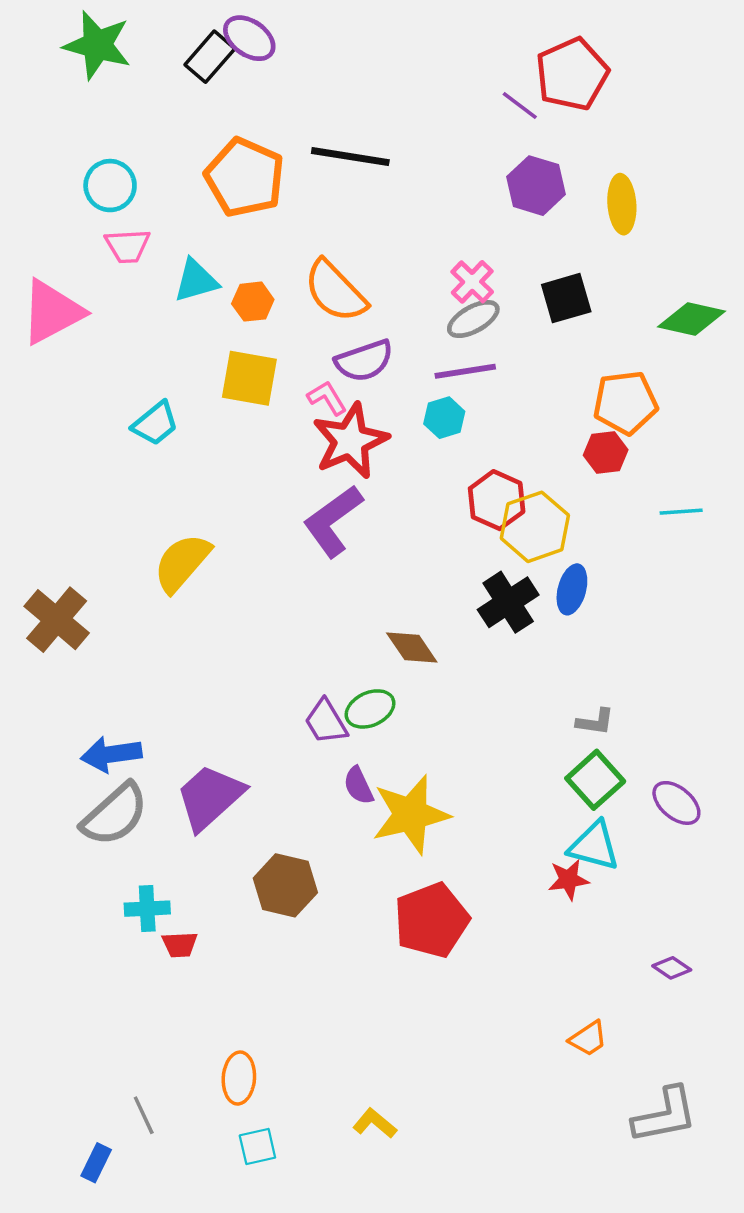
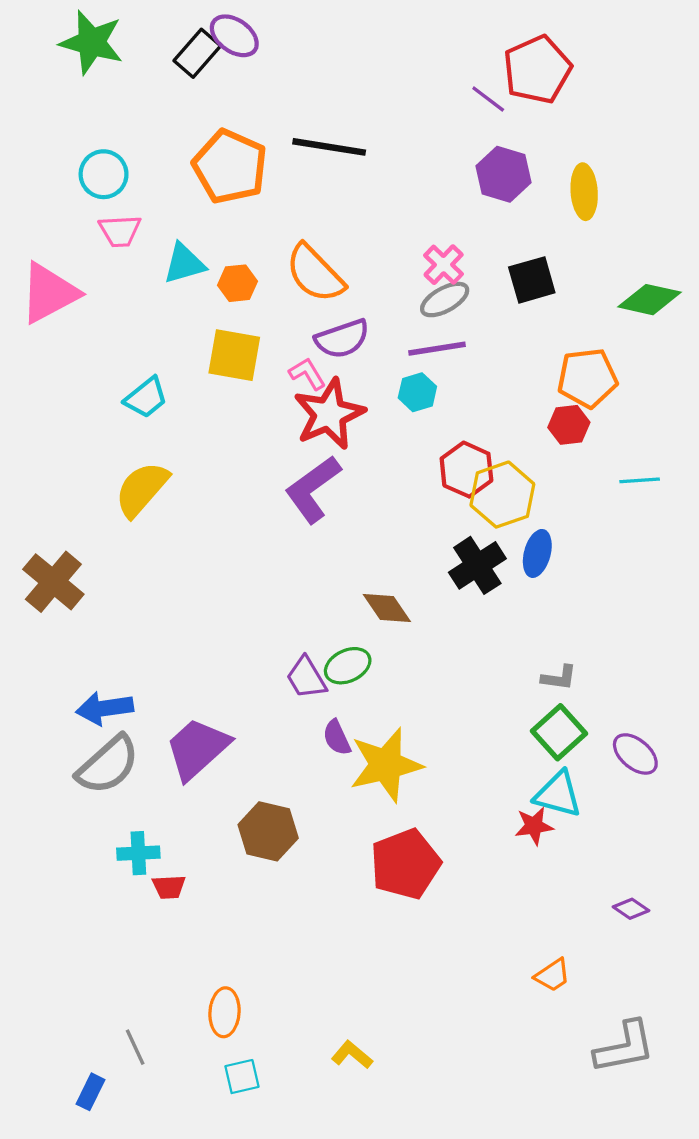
yellow semicircle: (182, 563) -> (142, 489), moved

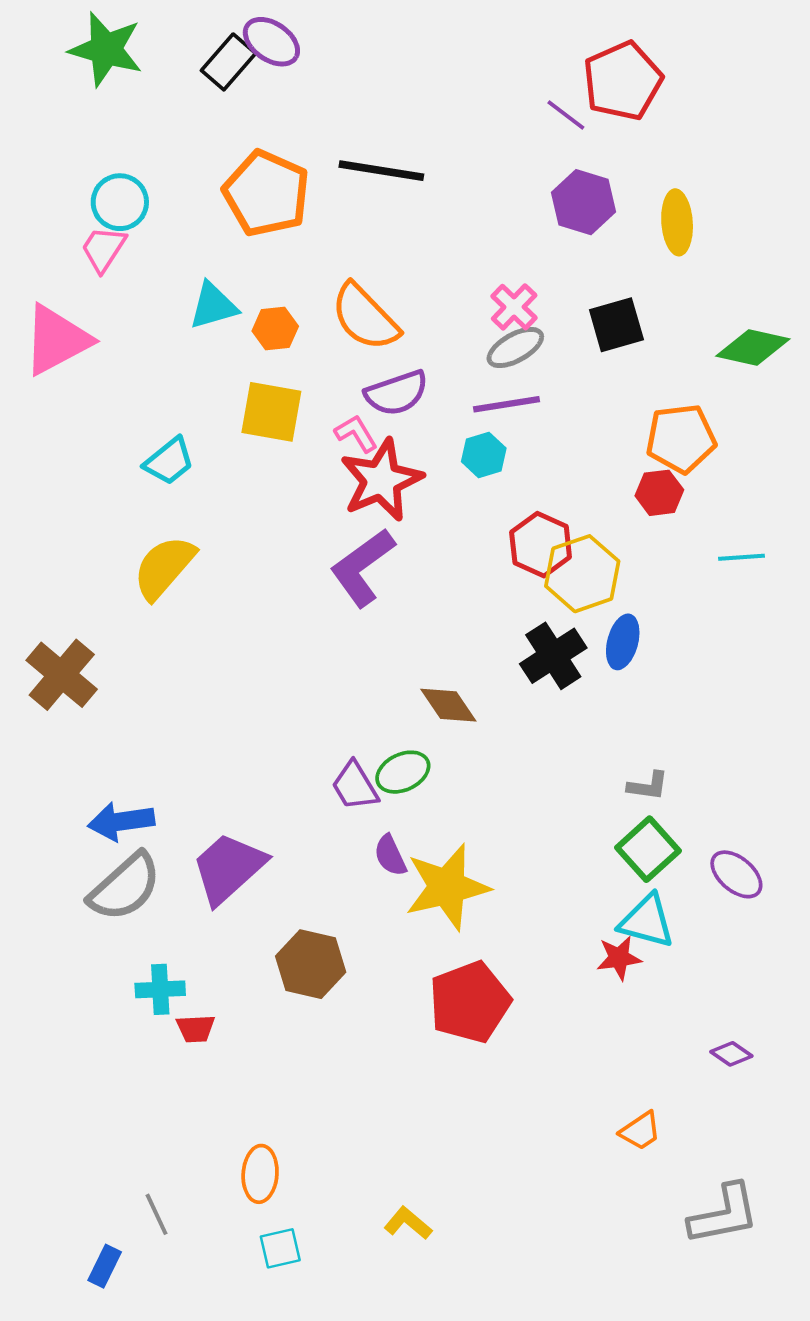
pink trapezoid: (120, 231) -> (103, 249), moved, turned 126

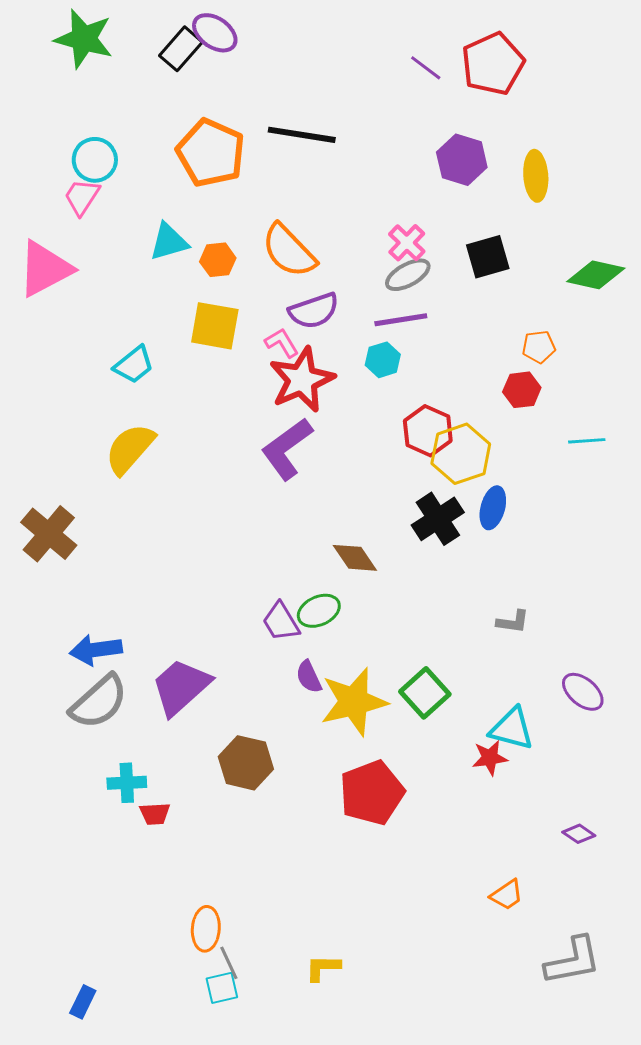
purple line: (566, 115) -> (426, 68), moved
orange pentagon: (681, 438) -> (539, 347), size x0.6
green square: (648, 849) -> (425, 693), moved
gray line: (156, 1214) -> (229, 963), moved
yellow L-shape: (408, 1223) -> (323, 968), turned -39

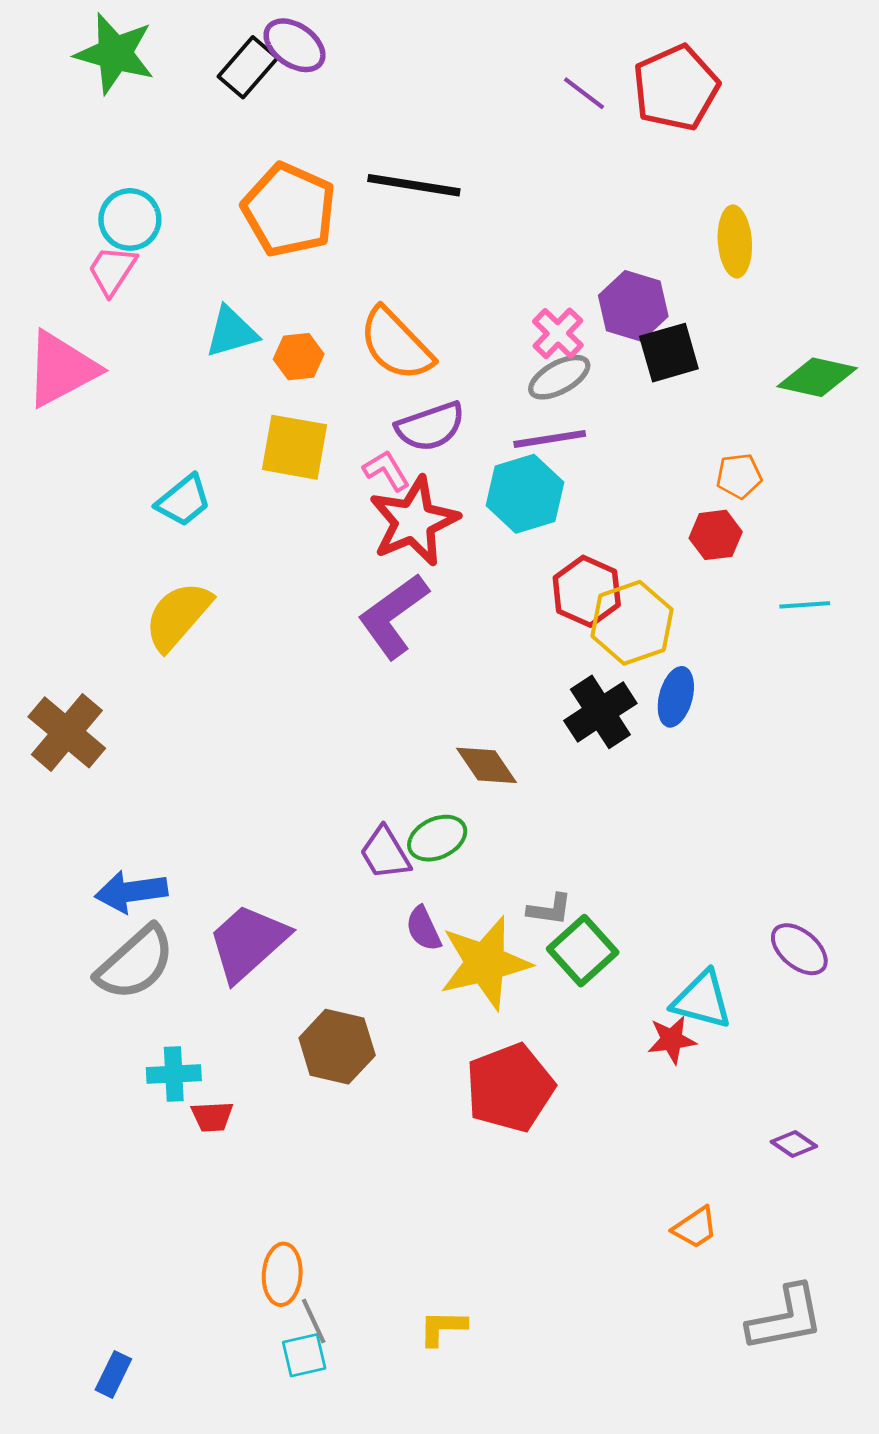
purple hexagon: (462, 160) -> (633, 306), moved
cyan hexagon: (383, 360) -> (525, 494), size x1.6
gray L-shape: (513, 622) -> (550, 909), moved

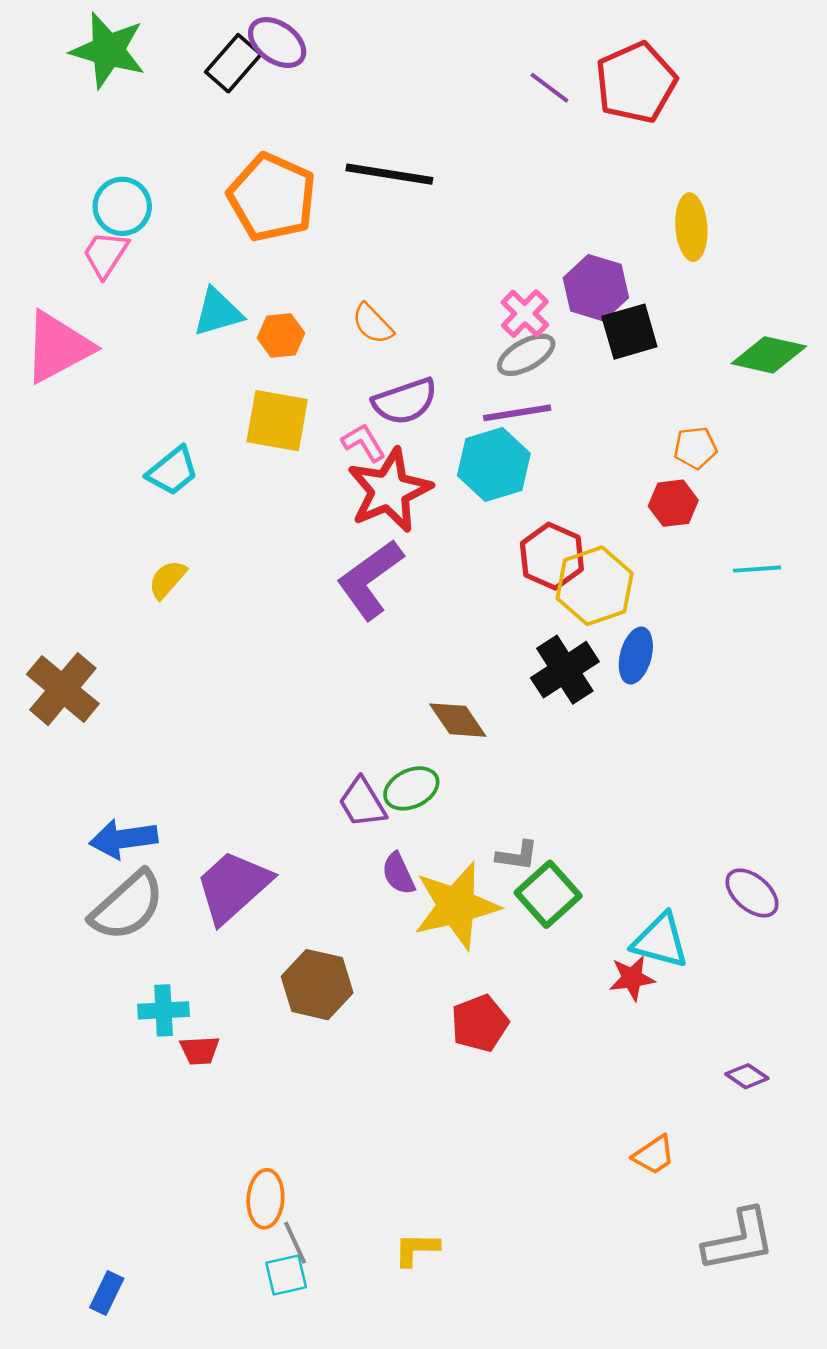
orange semicircle: (396, 344) -> (373, 324), size x0.6
yellow semicircle: (178, 616) -> (167, 579), size x0.6
red pentagon: (510, 1088) -> (480, 1023), size x0.7

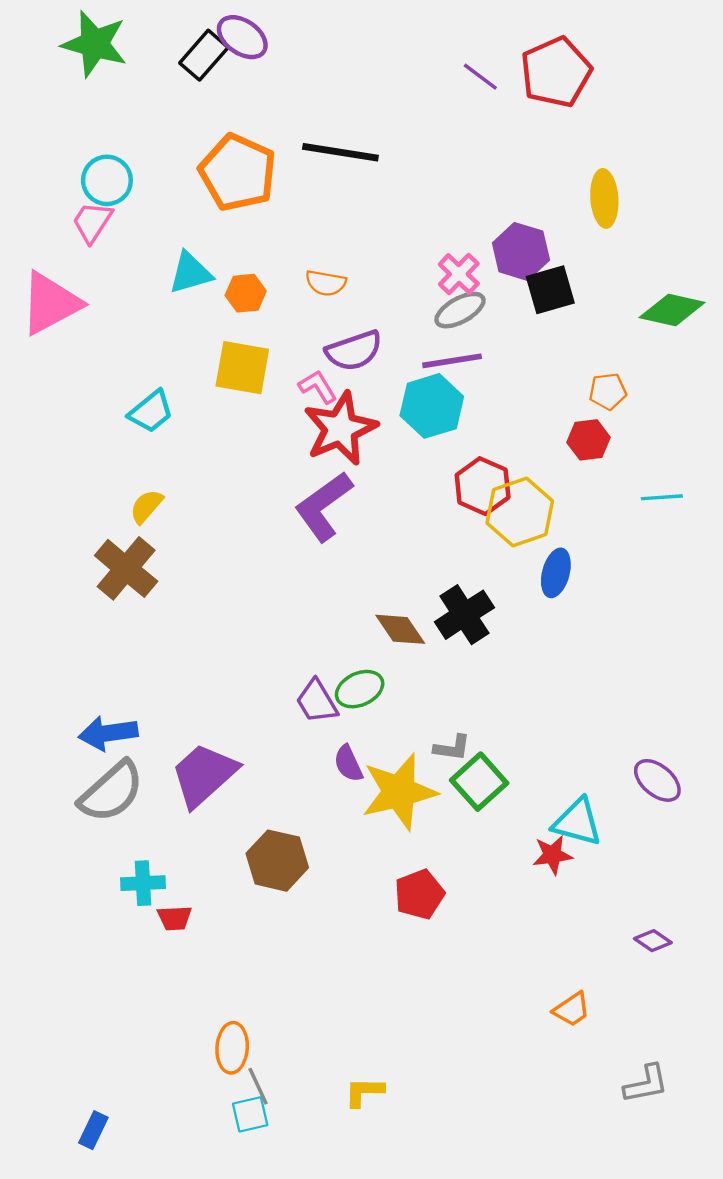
orange semicircle: (373, 324) -> (326, 283), turned -36
black cross: (565, 670) -> (464, 615), moved
brown cross: (63, 689) -> (126, 568), moved
gray L-shape: (739, 1240) -> (646, 1084), size x0.7

